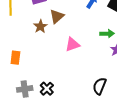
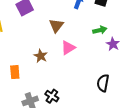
brown triangle: (57, 16) -> (56, 26), moved
brown star: (40, 26) -> (41, 56), moved

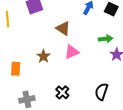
brown triangle: (56, 26) -> (63, 28), turned -42
black cross: (52, 96) -> (62, 92), moved

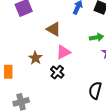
black cross: (62, 92) -> (57, 72), moved

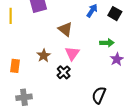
pink triangle: (63, 52) -> (72, 53), turned -35

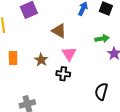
orange rectangle: (15, 66) -> (13, 58), moved
black cross: (64, 72) -> (63, 74), turned -32

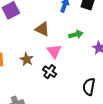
green arrow: (102, 39) -> (76, 35), moved
black cross: (63, 74) -> (50, 72), turned 32

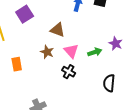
green arrow: (76, 35) -> (95, 52), moved
brown star: (27, 59) -> (47, 52), moved

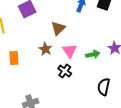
brown triangle: (58, 30) -> (58, 28), turned 49

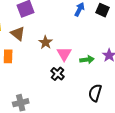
brown triangle: (58, 28) -> (18, 34), moved, turned -42
brown star: (45, 49) -> (46, 42), moved

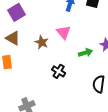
pink triangle: (64, 54) -> (64, 32), moved

